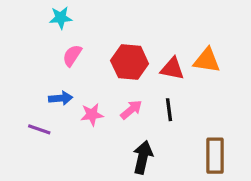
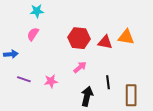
pink semicircle: (72, 55) -> (33, 34), moved
blue arrow: (61, 98) -> (11, 54), moved
black line: (169, 110) -> (108, 82), moved
pink star: (92, 115) -> (51, 81), moved

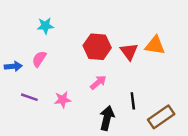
cyan star: (37, 11) -> (45, 26), moved
pink semicircle: (33, 34) -> (39, 59), moved
red triangle: (105, 42) -> (129, 52), turned 42
brown rectangle: (131, 95) -> (161, 117), turned 55

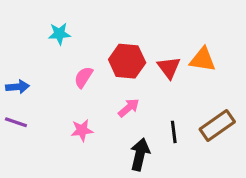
pink semicircle: (39, 59) -> (84, 77), moved
purple line: (29, 97) -> (16, 122), moved
brown rectangle: (161, 117) -> (217, 126), moved

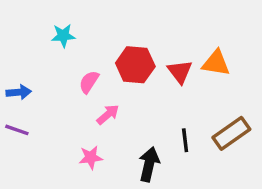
pink arrow: (129, 108) -> (108, 115), moved
pink star: (82, 130) -> (91, 157), moved

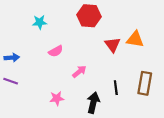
red hexagon: (135, 65) -> (89, 16), moved
pink semicircle: (89, 82) -> (56, 51), turned -152
pink arrow: (108, 115) -> (79, 72), moved
brown rectangle: (231, 133) -> (145, 83), turned -45

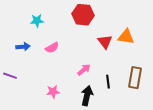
blue arrow: (12, 58) -> (23, 47), moved
pink arrow: (79, 72) -> (84, 70), moved

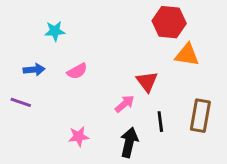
red hexagon: (83, 15) -> (169, 22), moved
red triangle: (105, 42) -> (147, 82), moved
purple line: (10, 76) -> (21, 102), moved

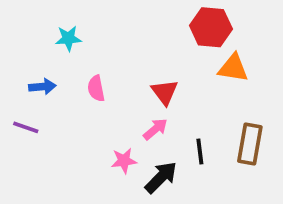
pink semicircle: (77, 71) -> (96, 88), turned 108
red triangle: (147, 82) -> (165, 92), moved
pink star: (79, 136) -> (124, 161), moved
black arrow: (129, 142) -> (161, 177), turned 32

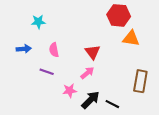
purple line: (26, 127) -> (47, 72), moved
black line: (200, 151) -> (112, 104), moved, turned -56

